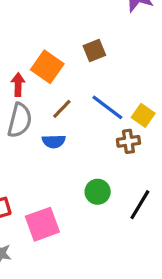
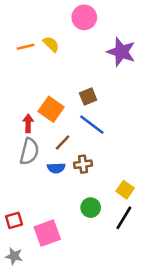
blue line: (107, 107) -> (92, 125), moved
yellow square: (143, 115) -> (125, 190), moved
brown cross: (128, 141) -> (83, 164), moved

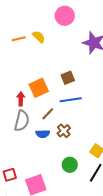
orange square: (51, 109) -> (39, 88), turned 30
blue line: (92, 125) -> (71, 100), turned -45
brown cross: (83, 164) -> (64, 131), turned -32

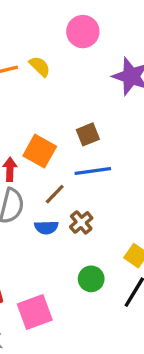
orange square: (39, 88) -> (40, 151), turned -36

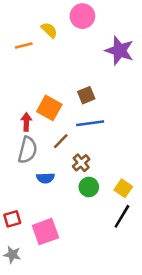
yellow semicircle: (40, 66) -> (49, 30), moved
blue semicircle: (46, 227) -> (45, 178), moved
green circle: (91, 279) -> (89, 187), moved

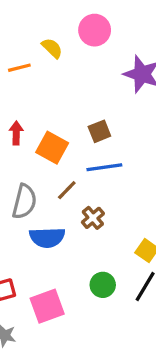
red arrow: (26, 122) -> (16, 133), moved
blue semicircle: (45, 178) -> (47, 237), size x1.5
green circle: (89, 187) -> (103, 285), moved

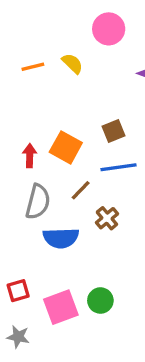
yellow semicircle: (52, 48) -> (72, 63), moved
red arrow: (16, 133) -> (30, 156), moved
green circle: (103, 285) -> (100, 301), moved

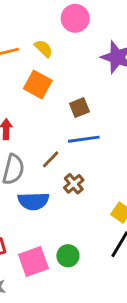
orange square: (66, 147) -> (38, 84), moved

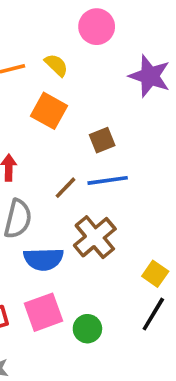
brown line: (51, 159) -> (65, 188), moved
brown cross: (74, 184) -> (95, 237), size x1.6
pink square: (33, 262) -> (44, 312), moved

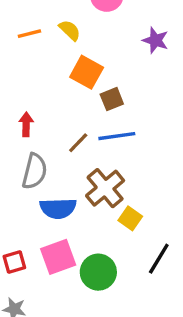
purple star: (150, 76) -> (155, 40), size x0.7
orange square: (49, 111) -> (87, 72), moved
yellow square: (155, 274) -> (130, 218), moved
green circle: (87, 329) -> (98, 272), size x1.4

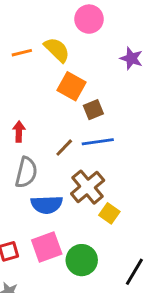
yellow semicircle: (70, 30) -> (57, 50), size x1.4
black line: (159, 259) -> (134, 272), moved

